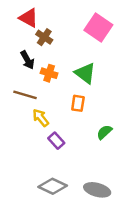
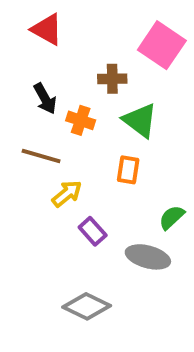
brown cross: (44, 37) -> (112, 79), moved, turned -35
yellow arrow: (41, 118) -> (67, 194), turned 90
gray ellipse: (97, 190) -> (148, 257), moved

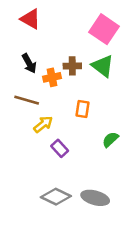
brown cross: (112, 79) -> (72, 66), moved
orange cross: (81, 120) -> (52, 77), turned -30
green triangle: (140, 120) -> (103, 66), moved
gray ellipse: (148, 257) -> (95, 198), moved

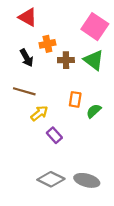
orange cross: (52, 77) -> (47, 44), moved
green semicircle: (110, 140) -> (94, 111), moved

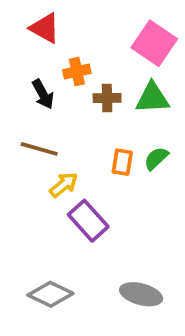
green triangle: (94, 60) -> (152, 98), turned -40
green semicircle: (94, 111) -> (156, 158), moved
purple rectangle: (54, 135) -> (88, 221), size x1.5
gray diamond: (51, 179) -> (50, 294), moved

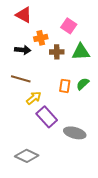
pink square: (154, 43) -> (69, 26), moved, size x0.7
black arrow: (43, 94) -> (23, 50), turned -56
gray ellipse: (141, 294) -> (75, 133), moved

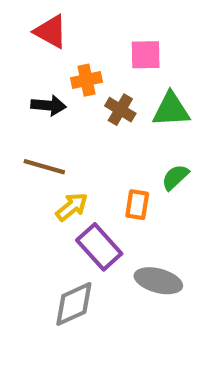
pink square: (69, 26) -> (146, 55), turned -35
brown cross: (57, 52) -> (120, 110), turned 32
orange rectangle: (65, 86) -> (137, 205), moved
gray diamond: (27, 156) -> (74, 304), moved, turned -50

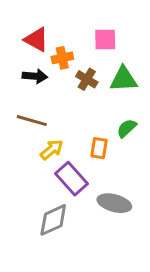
red triangle: (51, 31) -> (36, 40), moved

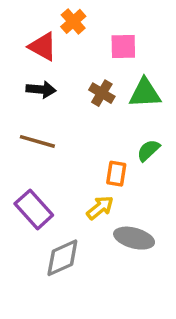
orange cross: (62, 58) -> (73, 21), moved, turned -30
yellow arrow: (52, 150) -> (100, 208), moved
purple rectangle: (72, 179) -> (34, 209), moved

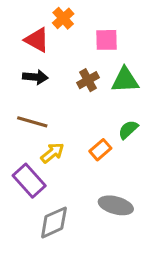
brown cross: (102, 93) -> (88, 80), turned 30
orange rectangle: (116, 174) -> (100, 150), turned 40
yellow arrow: (100, 208) -> (52, 153), moved

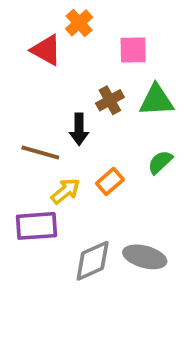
black arrow: (35, 77) -> (79, 129), moved, turned 85
orange rectangle: (100, 150) -> (110, 181), moved
purple rectangle: (29, 181) -> (36, 226), turned -52
gray diamond: (54, 222) -> (93, 261), moved

